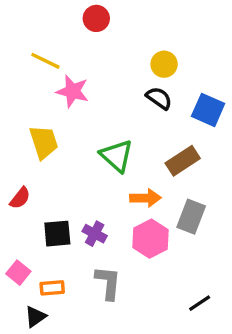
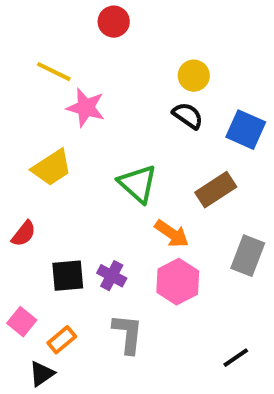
yellow trapezoid: (44, 142) -> (52, 168), turned 75
orange arrow: (145, 198) -> (172, 234), turned 36
gray rectangle: (191, 217) -> (248, 256), moved
orange rectangle: (52, 288) -> (62, 340), turned -35

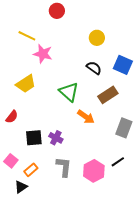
black semicircle: (188, 116) -> (94, 68), moved
pink hexagon: (178, 282) -> (94, 171), moved
black line: (236, 358) -> (118, 162), moved

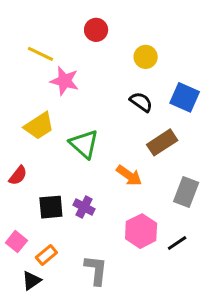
red circle: (57, 11) -> (96, 30), moved
green triangle: (69, 92) -> (84, 144), moved
gray L-shape: (64, 167) -> (96, 270), moved
pink hexagon: (94, 171) -> (141, 231), moved

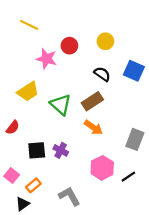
red circle: (96, 30) -> (69, 46), moved
yellow line: (40, 54) -> (29, 25), moved
brown rectangle: (162, 142) -> (92, 101), moved
gray L-shape: (96, 270) -> (69, 196), turned -35

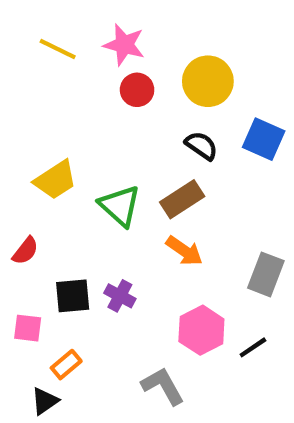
yellow circle: (105, 41) -> (208, 81), size x1.5
pink star: (47, 59) -> (124, 45), moved
pink square: (12, 175) -> (28, 328), moved, turned -32
gray L-shape: (69, 196) -> (163, 386), moved

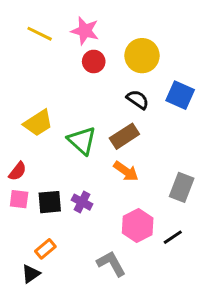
pink square: (28, 328) -> (19, 199), moved

